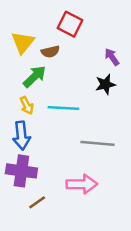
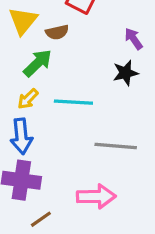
yellow arrow: (27, 105) -> (28, 99), turned 72

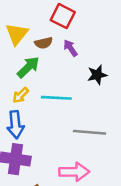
purple arrow: (134, 39) -> (70, 48), moved

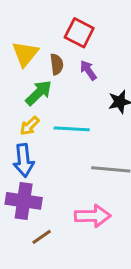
brown semicircle: (44, 43) -> (57, 64), turned -84

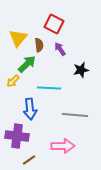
yellow arrow: (30, 126) -> (13, 81), moved
blue arrow: (24, 160) -> (30, 109), moved

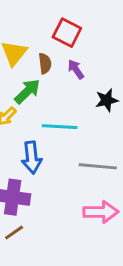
pink arrow: (63, 146) -> (101, 212), moved
brown line: (29, 160) -> (14, 232), moved

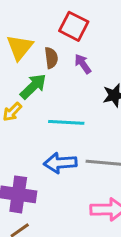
blue arrow: (32, 158) -> (60, 163), moved, turned 92

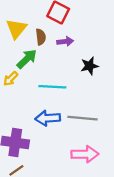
purple arrow: (83, 64) -> (65, 41), turned 119

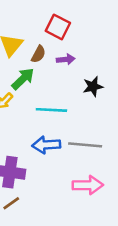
brown semicircle: (41, 37) -> (38, 54), turned 35

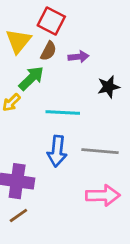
red square: (58, 27) -> (51, 21), moved
blue arrow: (46, 145) -> (57, 151), turned -80

